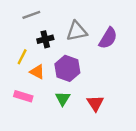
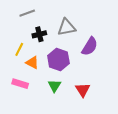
purple semicircle: (108, 38) -> (90, 46), moved

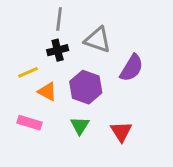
gray line: (27, 13) -> (59, 19), moved, turned -63
gray triangle: (67, 27) -> (98, 40), turned 30
yellow line: (19, 49) -> (28, 72), turned 40

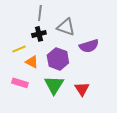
purple semicircle: (132, 68) -> (89, 46), turned 42
green triangle: (80, 126) -> (54, 85), size x1.5

